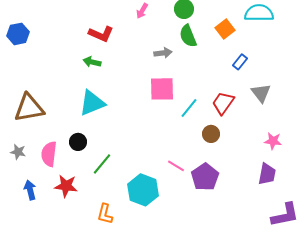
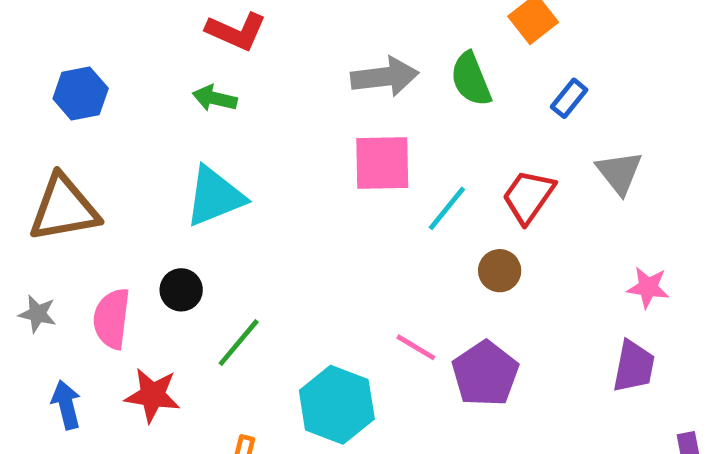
blue hexagon: (18, 34) -> (81, 94), moved
green semicircle: (188, 36) -> (471, 79), moved
gray arrow: (163, 53) -> (385, 77), size x1.5

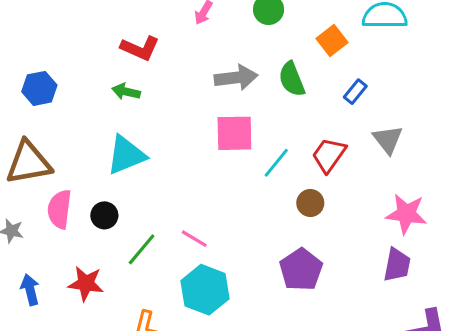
pink star: (648, 287) -> (406, 214), size x1.5
pink semicircle: (112, 319) -> (59, 209), moved
pink line: (416, 347) -> (194, 239), moved

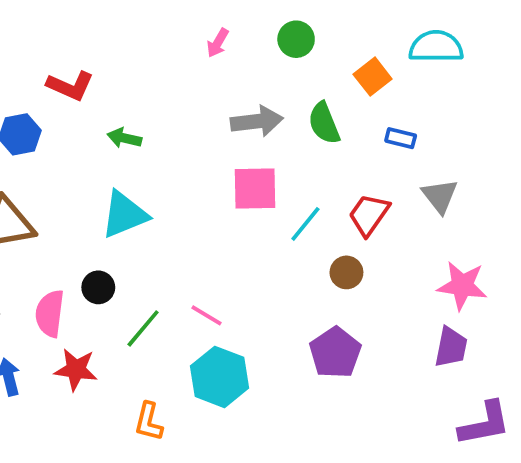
red L-shape: (140, 48) -> (70, 86), moved
blue rectangle: (355, 92) -> (401, 138), turned 65
pink semicircle: (59, 209) -> (50, 313), moved

